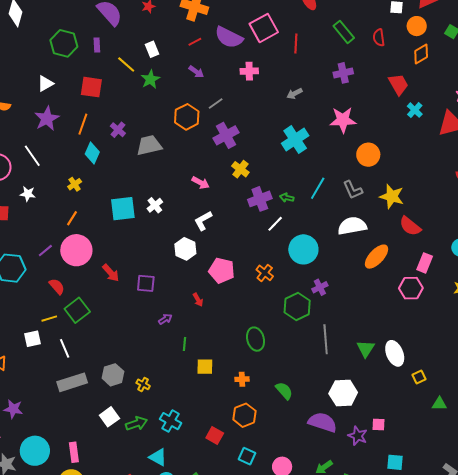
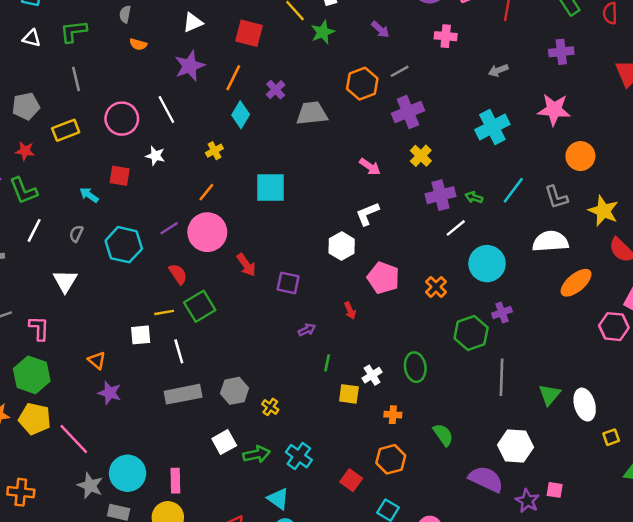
white cross: (155, 205) -> (372, 375), moved
purple star: (13, 409) -> (110, 393), moved

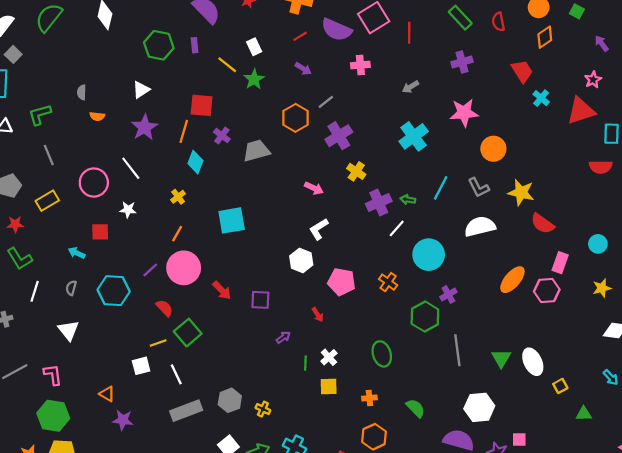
red square: (249, 33) -> (202, 105), moved
orange ellipse: (576, 283) -> (512, 280), moved
white cross: (372, 375) -> (329, 357), moved

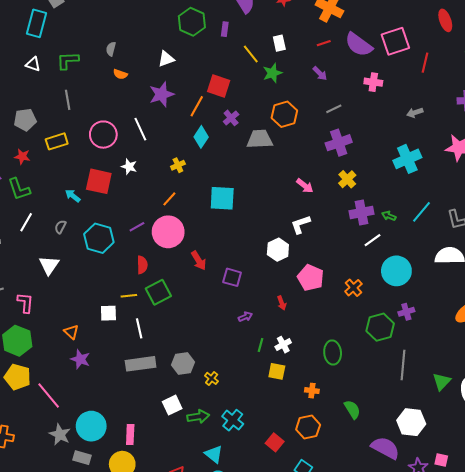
orange hexagon: (295, 118) -> (284, 114), moved
red square: (100, 232) -> (99, 181), size x1.5
red semicircle: (164, 308) -> (142, 265), turned 30

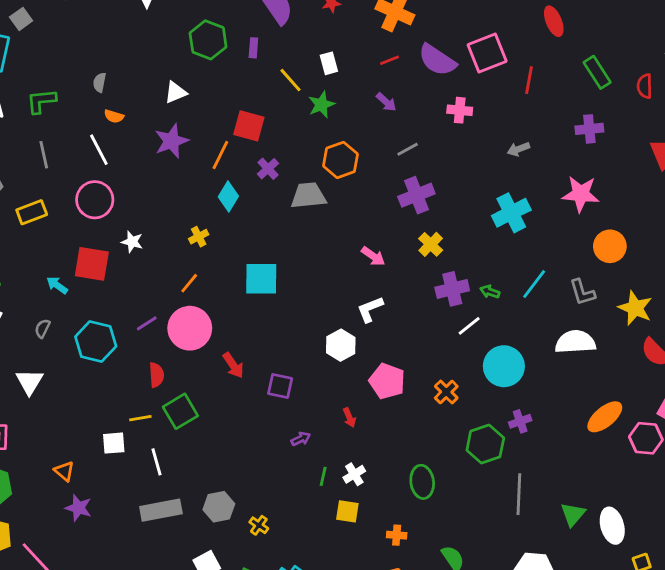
white line: (140, 129) -> (99, 150), moved

